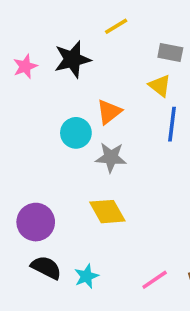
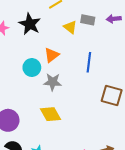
black star: (72, 59) -> (30, 24), turned -30
yellow triangle: (160, 86) -> (70, 27), moved

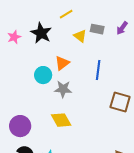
purple arrow: (114, 19) -> (122, 28), turned -48

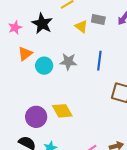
orange triangle: (62, 63) -> (25, 54), moved
gray star: (63, 89) -> (68, 62), moved
purple circle: (20, 126) -> (36, 117), moved

